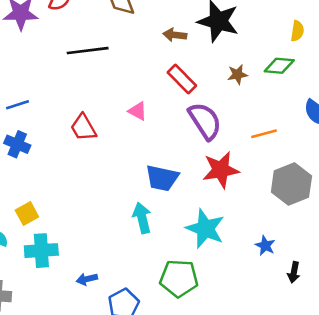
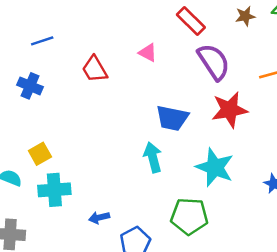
blue line: (17, 105) -> (42, 41), moved

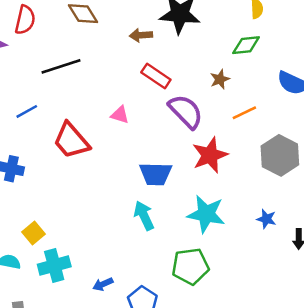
brown star: (245, 16) -> (220, 79), moved
blue line: (42, 41) -> (27, 111), moved
red trapezoid: (95, 69) -> (71, 141), size x1.4

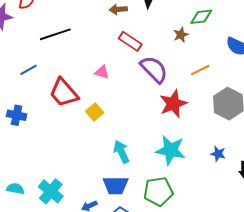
brown star: (220, 79) -> (181, 35), moved
blue trapezoid: (156, 174) -> (116, 185), moved
yellow square: (34, 233) -> (95, 112), moved
cyan cross: (54, 265) -> (51, 191), turned -35

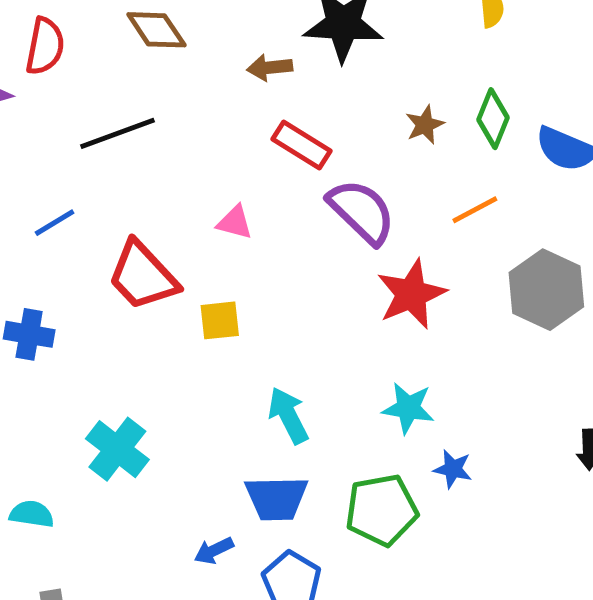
green diamond: (201, 17) -> (493, 119), moved, turned -60
yellow square: (95, 112) -> (220, 320), turned 36
cyan star: (170, 150) -> (408, 408), size x0.7
blue star: (218, 154) -> (453, 469), moved
cyan cross: (51, 191) -> (117, 449), moved

